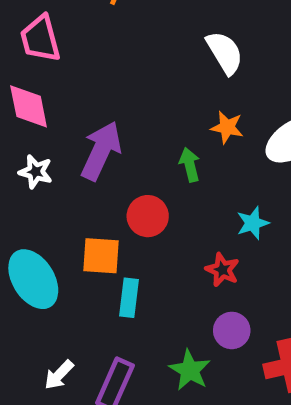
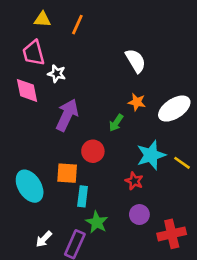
green arrow: (190, 165) -> (116, 123), turned -132
white star: (36, 172) -> (57, 74), moved
cyan star: (253, 223) -> (151, 155), size x1.6
green star: (190, 370) -> (97, 222), moved

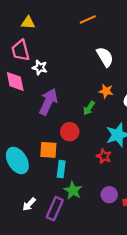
orange line: (77, 25) -> (88, 19), moved, turned 42
purple circle: (139, 215) -> (109, 195), moved

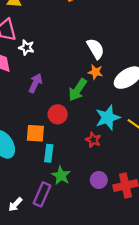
white semicircle: (105, 57) -> (95, 49), moved
purple arrow: (48, 102) -> (35, 83), size x0.7
green arrow: (89, 108) -> (78, 90), size x1.5
white arrow: (29, 204) -> (15, 204), moved

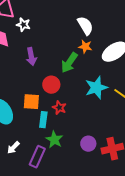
purple arrow: (35, 83) -> (31, 57), turned 144
red star: (93, 140) -> (59, 108), moved
white arrow: (15, 204) -> (13, 148), moved

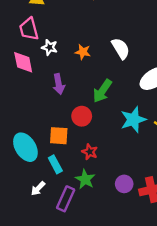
orange star: (85, 47) -> (83, 52), moved
red star: (59, 108) -> (90, 152), moved
cyan rectangle: (43, 120) -> (55, 164), moved, turned -35

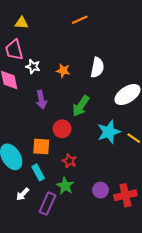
white semicircle: (121, 48) -> (97, 68), turned 42

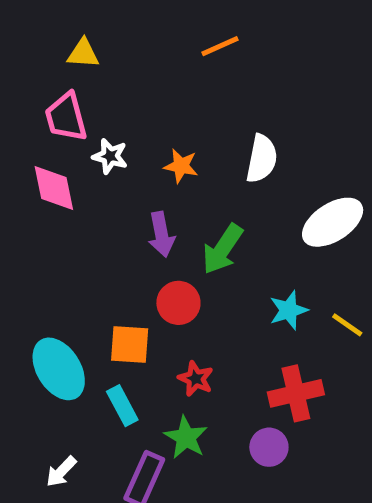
purple arrow: (41, 100) -> (161, 234), moved
cyan star: (109, 132) -> (289, 310), size x0.7
white arrow: (23, 194) -> (61, 472), moved
red cross: (125, 195) -> (296, 393), moved

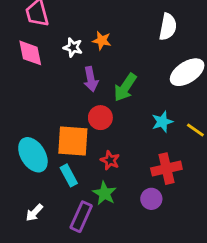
white star: (110, 156) -> (73, 47), moved
white semicircle: (262, 159) -> (168, 27), moved
orange square: (130, 344) -> (73, 141), size x1.4

